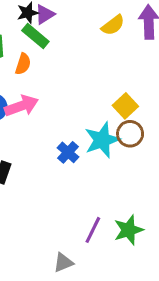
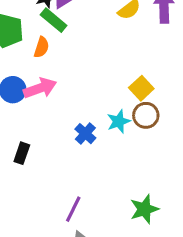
cyan star: (102, 140) -> (119, 121), size x0.7
purple line: (93, 230) -> (73, 209), moved

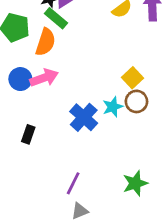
orange semicircle: (41, 47) -> (45, 42), size x1.5
blue cross: (85, 134) -> (84, 117), size x1.5

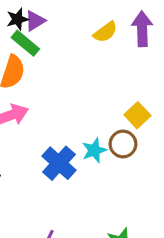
yellow square: (133, 78) -> (137, 115), moved

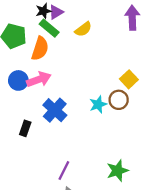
yellow semicircle: (105, 32) -> (83, 29), moved
blue cross: (59, 163) -> (55, 110), moved

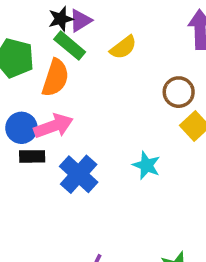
brown circle: (119, 100) -> (179, 92), moved
cyan star: (98, 104) -> (147, 165), turned -30
black rectangle: (25, 128) -> (32, 156), moved, turned 70

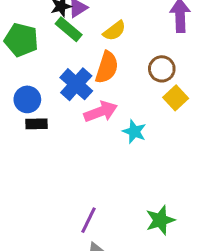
orange semicircle: (55, 78) -> (107, 67), moved
pink arrow: (54, 126) -> (101, 112), moved
blue cross: (79, 174) -> (76, 84), moved

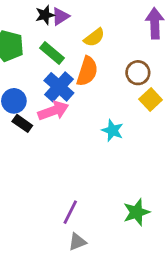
green rectangle: (69, 29) -> (52, 53), moved
pink arrow: (101, 112) -> (53, 111), moved
black rectangle: (37, 124) -> (22, 123), turned 36

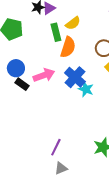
green rectangle: (52, 53) -> (56, 32), moved, turned 36
blue cross: (59, 87) -> (75, 77), moved

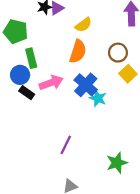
green rectangle: (56, 32) -> (31, 58), moved
purple line: (56, 147) -> (66, 145), moved

